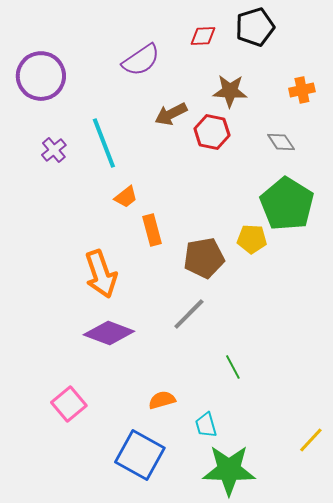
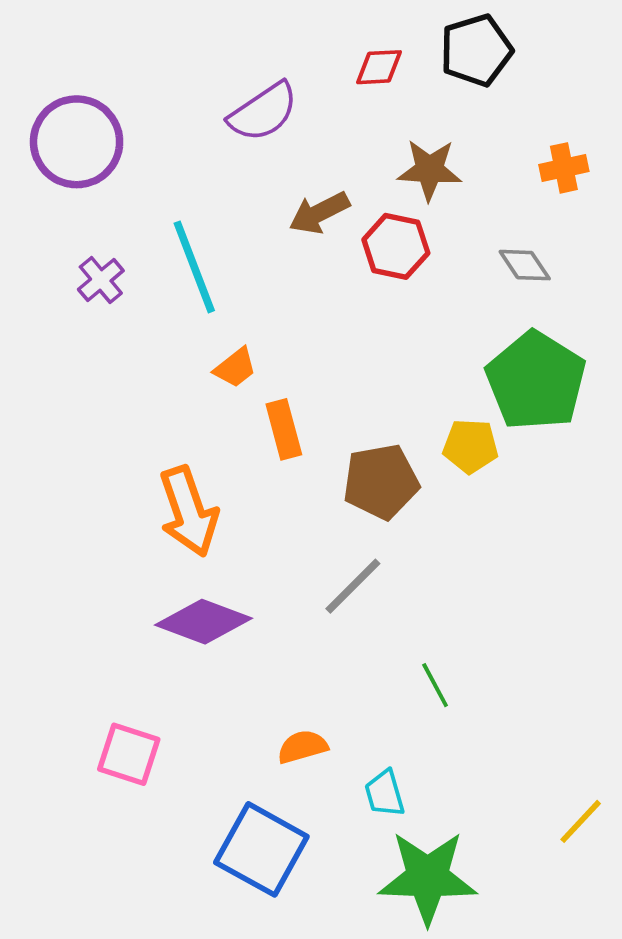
pink square: (69, 404) -> (129, 754), turned -32

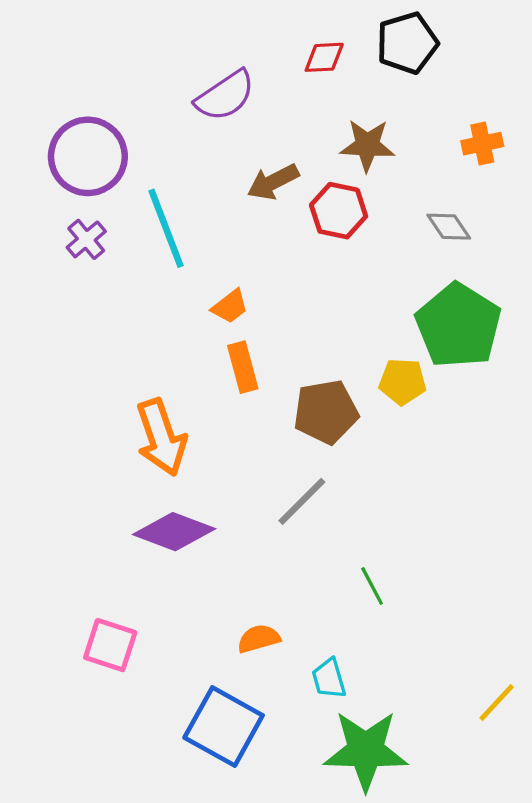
purple circle: (77, 142) -> (88, 156), moved
orange trapezoid: (235, 368) -> (230, 306), moved

